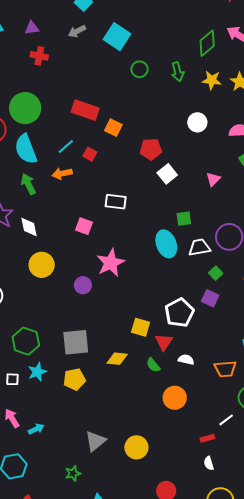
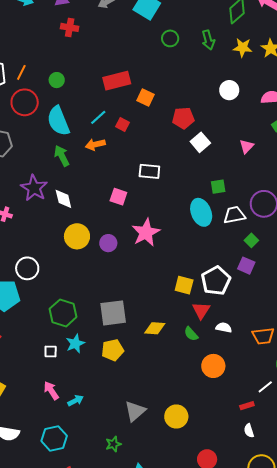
green circle: (25, 108) -> (57, 80), size x0.5
red rectangle: (85, 110) -> (117, 81), turned -32
purple circle: (83, 285) -> (108, 243), moved
yellow square: (141, 327) -> (184, 285), moved

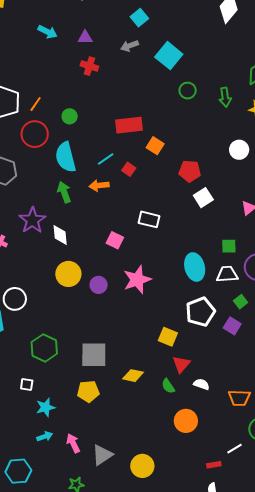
green square: (218, 187) -> (229, 246), moved
white pentagon: (216, 281) -> (200, 312), moved
cyan star: (75, 343) -> (46, 407), moved
pink arrow: (51, 391) -> (73, 443), moved

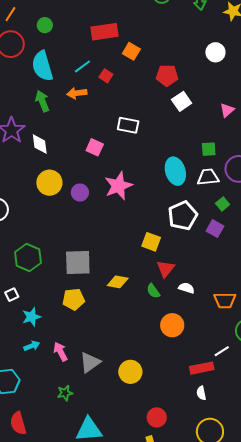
white square: (27, 384) -> (12, 295), turned -32
red rectangle: (214, 465) -> (202, 368), size x1.6

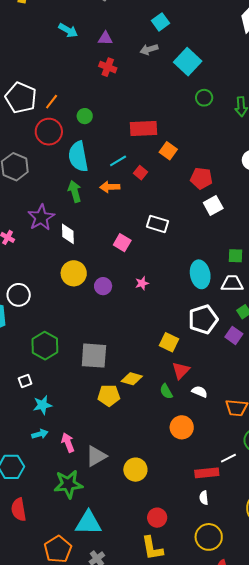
pink star: (118, 186) -> (142, 283), size x0.5
yellow pentagon: (74, 299) -> (109, 395), moved
green star: (65, 393) -> (68, 484), size x1.8

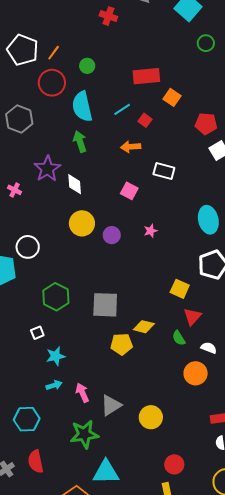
orange arrow: (110, 187) -> (131, 147), moved
white semicircle: (200, 392) -> (209, 348), moved

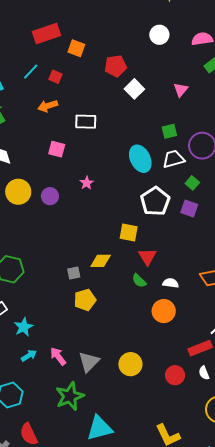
gray square: (105, 305) -> (74, 273), moved, size x0.5
yellow diamond: (144, 327) -> (101, 261), moved
red circle: (174, 464) -> (175, 375), moved

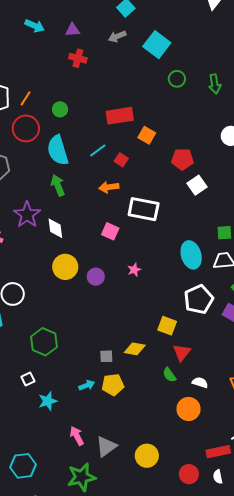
white rectangle: (86, 122) -> (144, 209), size x1.4
cyan arrow: (29, 356) -> (87, 385), moved

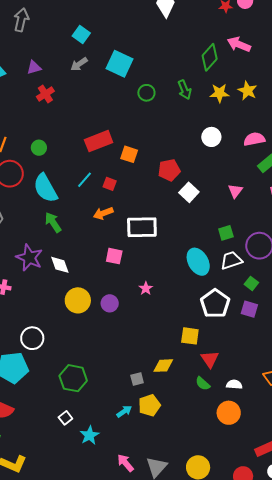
red cross: (78, 58) -> (45, 94), turned -36

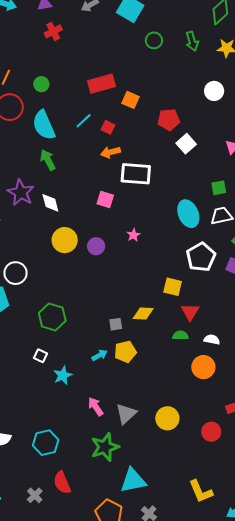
orange arrow: (103, 213) -> (111, 152), moved
green semicircle: (203, 384) -> (180, 335), turned 133
white square: (65, 418) -> (40, 356), turned -32

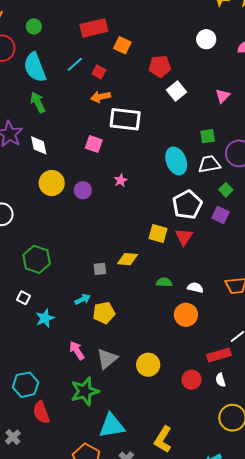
red triangle: (190, 312) -> (184, 237), moved
yellow pentagon: (125, 352) -> (104, 313), moved
red semicircle: (62, 483) -> (41, 412), moved
yellow L-shape: (201, 491) -> (163, 439), moved, turned 52

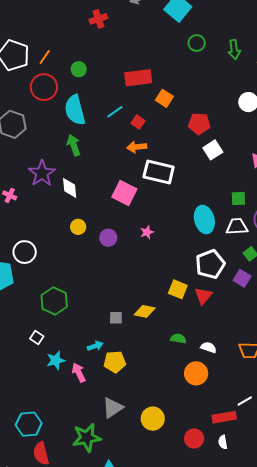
pink square: (94, 144) -> (124, 193), size x1.4
yellow circle: (52, 183) -> (78, 227), size x0.6
pink arrow: (77, 350) -> (79, 373), moved

